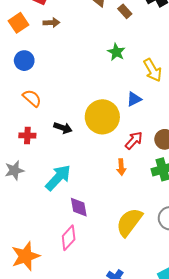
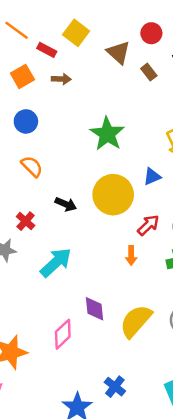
green star: (116, 52) -> (107, 134), moved, size x1.6
red cross: (27, 136) -> (26, 221), moved, turned 35
purple diamond: (79, 207) -> (95, 309), moved

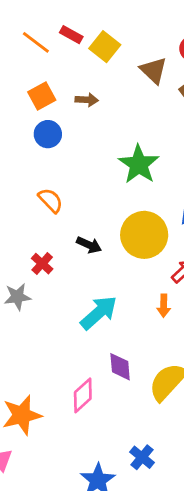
red rectangle: (47, 50) -> (71, 35), moved
blue circle: (26, 121) -> (48, 134), moved
cyan arrow: (56, 262) -> (99, 313), moved

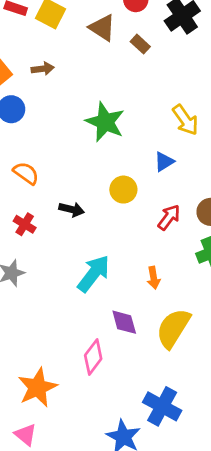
yellow circle: (144, 235) -> (123, 190), size x0.6
red cross: (42, 264) -> (25, 224), moved
orange arrow: (164, 306) -> (154, 278), moved
blue cross: (142, 457) -> (162, 406), size x1.5

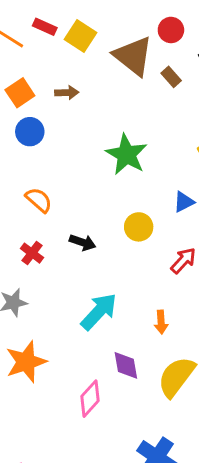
brown triangle: (102, 28) -> (133, 56), size x1.4
orange star: (37, 387) -> (26, 362), moved

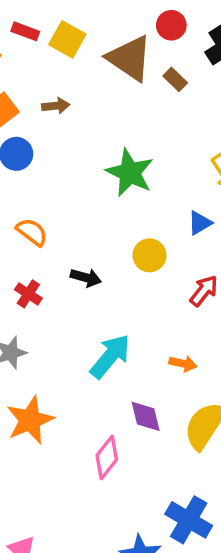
orange arrow: (161, 322) -> (183, 364), turned -70

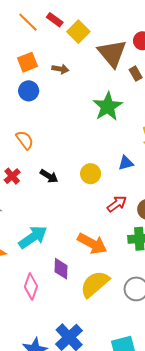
green star: (130, 173) -> (108, 106), moved
cyan arrow: (110, 356) -> (33, 237), moved
orange arrow: (183, 364) -> (92, 244), size x1.8
pink diamond: (107, 458) -> (31, 286), turned -35

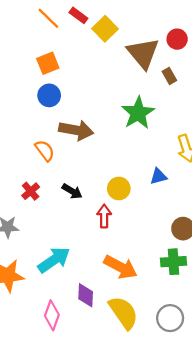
brown arrow: (60, 69) -> (76, 130), moved, size x1.8
red arrow: (117, 204) -> (104, 216), moved, turned -54
yellow semicircle: (95, 284) -> (123, 313), turned 96

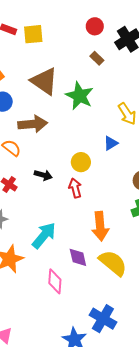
yellow square: (105, 29) -> (33, 34), turned -35
brown triangle: (143, 53) -> (44, 81), moved
orange arrow: (121, 267) -> (100, 226), turned 72

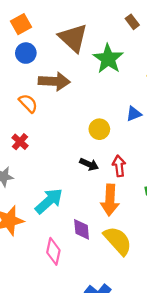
black arrow: (43, 175) -> (89, 164), moved
red arrow: (75, 188) -> (119, 166), moved

